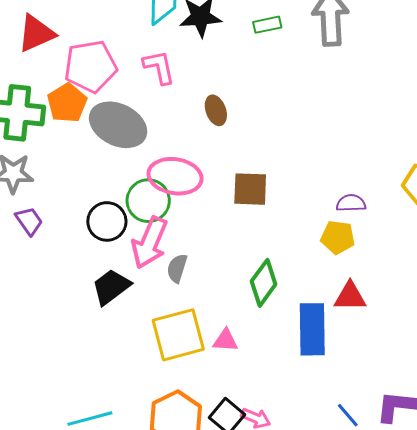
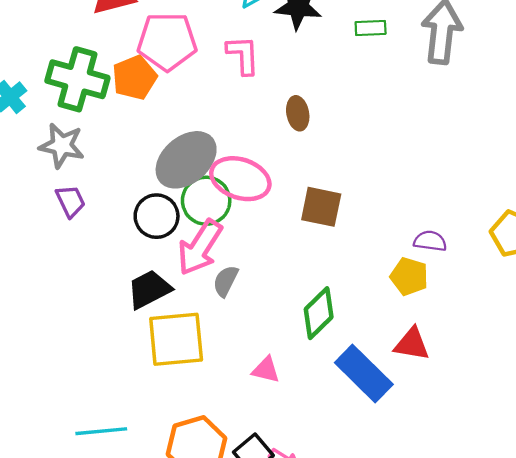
gray ellipse: (118, 125) -> (186, 160), moved, turned -76
blue rectangle: (312, 329) -> (364, 374), turned -54
yellow square: (178, 335) -> (176, 339), moved

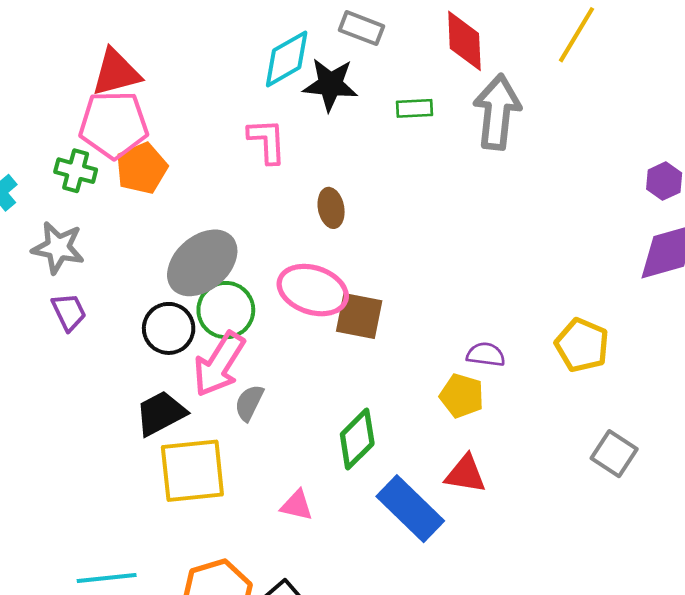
pink pentagon: (167, 41) -> (114, 125), moved
green cross: (77, 79) -> (76, 171), size x0.6
pink ellipse: (240, 179) -> (313, 290), moved

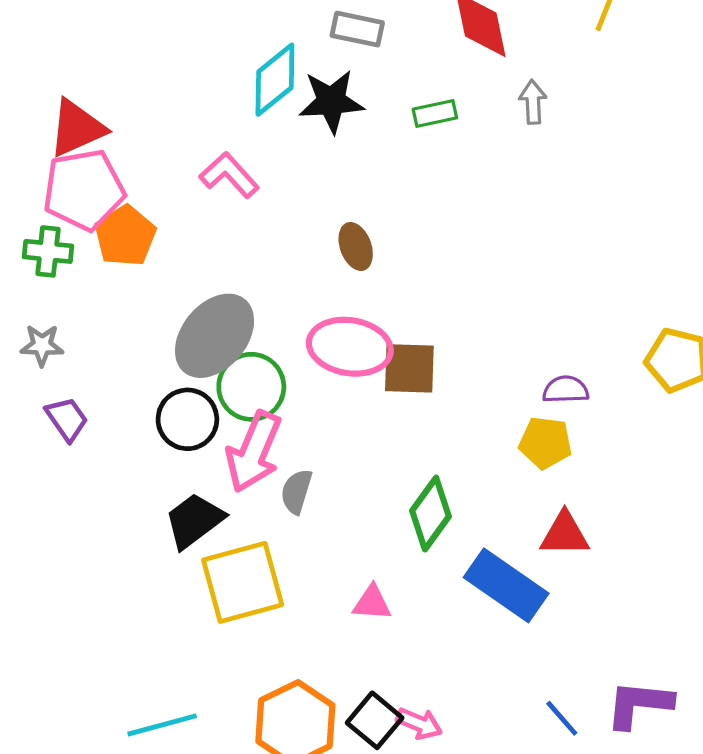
gray arrow: (497, 112) -> (533, 102), size x0.5
pink L-shape: (267, 141) -> (229, 175), moved, turned -30
gray star: (58, 248) -> (42, 345), size x0.7

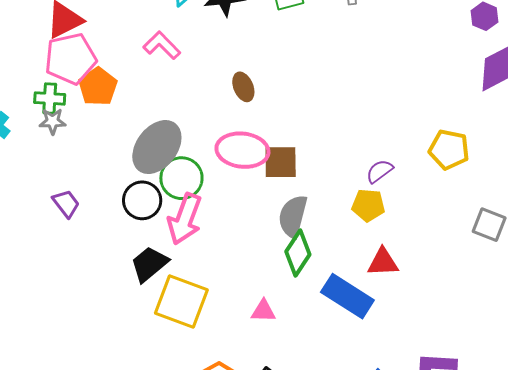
gray star: (42, 345) -> (53, 121), moved
purple semicircle: (566, 390) -> (380, 171), turned -32
gray semicircle: (296, 491) -> (293, 216), moved, size x1.5
yellow square: (243, 582) -> (181, 302), turned 38

